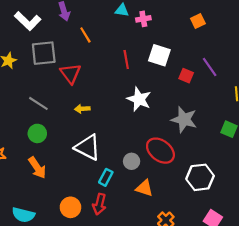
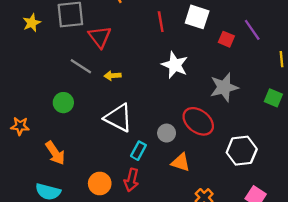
gray line: (38, 103) -> (81, 66), moved
gray star: (184, 120) -> (224, 87), turned -30
orange arrow: (37, 168) -> (55, 153), moved

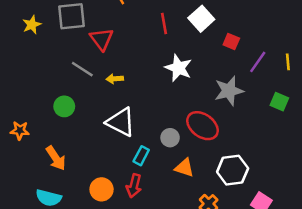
white square: (197, 17) -> (201, 19), turned 30
purple line: (252, 30) -> (258, 62), moved, turned 70
white hexagon: (242, 151) -> (233, 170), moved

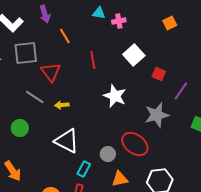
red line: (164, 23) -> (93, 60), moved
orange triangle: (184, 168) -> (120, 179), turned -30

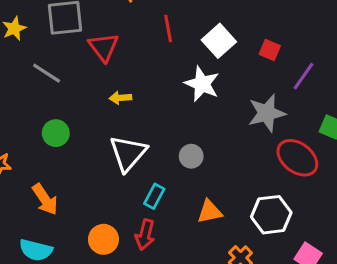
white square: (134, 55) -> (219, 41), moved
gray line: (35, 97) -> (47, 73), moved
white triangle: (67, 141) -> (128, 153), turned 44
red ellipse: (135, 144) -> (297, 158), moved
gray circle: (108, 154) -> (191, 156), moved

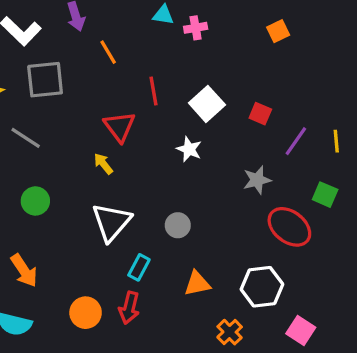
red triangle: (103, 47) -> (120, 127), moved
white star: (202, 84) -> (189, 149), size x0.7
yellow arrow: (120, 98) -> (103, 164), turned 55
gray star: (267, 113) -> (257, 180), size x0.7

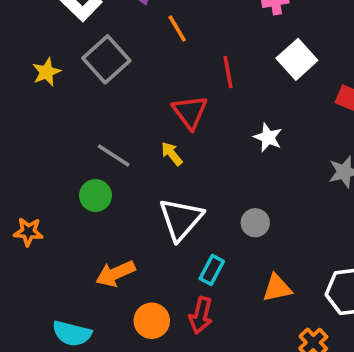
gray square: (45, 80) -> (106, 59), turned -36
white square: (207, 104) -> (297, 59), moved
gray line: (26, 138) -> (114, 156), moved
orange arrow: (24, 271) -> (115, 274), moved, turned 100

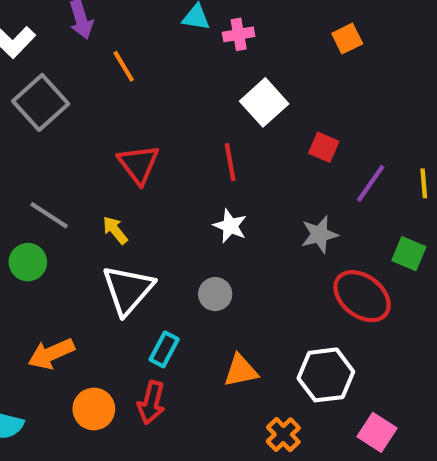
red line: (228, 72) -> (230, 162), moved
white star: (268, 137) -> (230, 226), moved
yellow arrow: (172, 154) -> (115, 230), moved

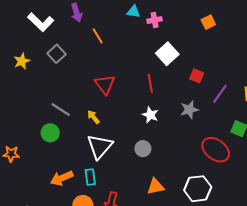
gray square: (41, 102) -> (57, 54), size x0.7
gray star: (319, 234) -> (189, 110), moved
cyan rectangle: (164, 349) -> (90, 177), moved, turned -35

